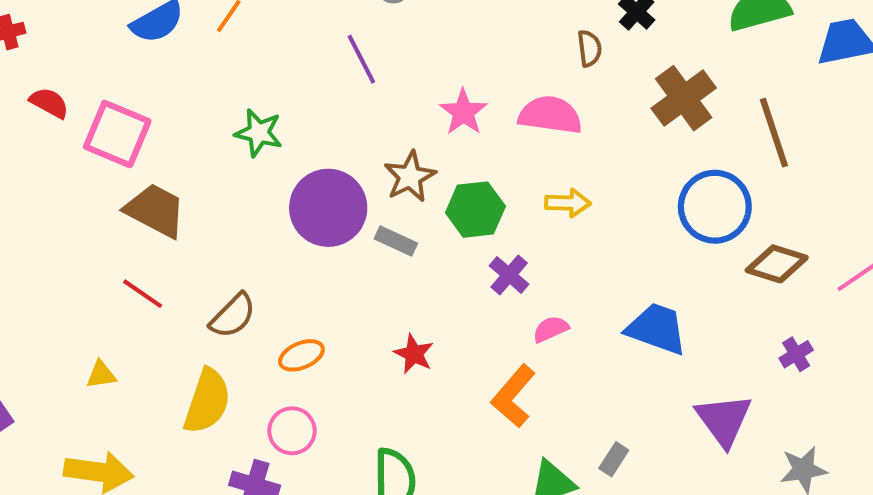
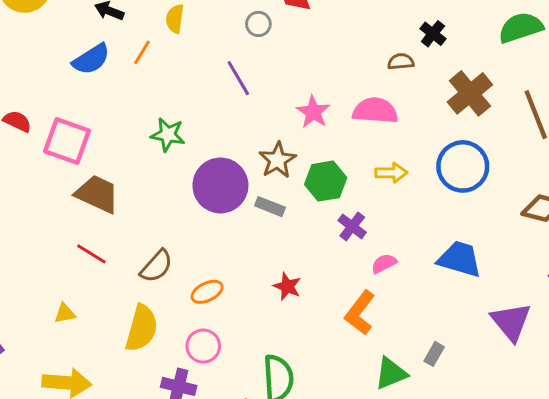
brown semicircle: (589, 48) -> (401, 62), turned -85
blue circle: (715, 207) -> (463, 166), moved

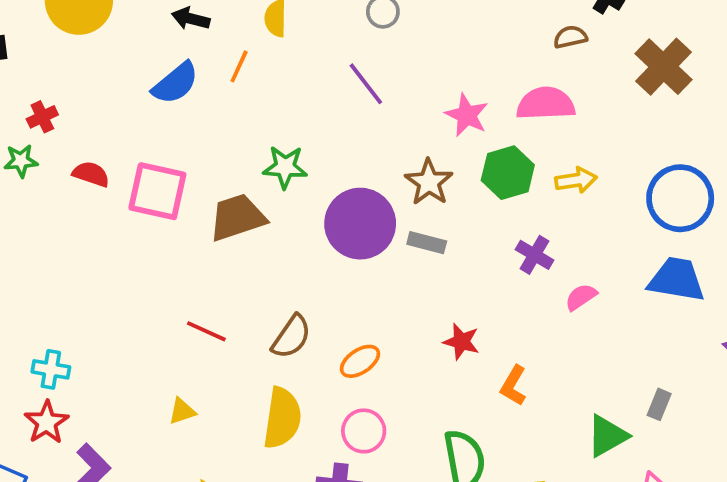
blue circle: (463, 166) -> (680, 198), moved
green hexagon: (326, 181) -> (508, 173), moved
brown trapezoid: (97, 194) -> (237, 217), moved, turned -36
orange L-shape: (360, 313) -> (513, 386), moved, size x0.7

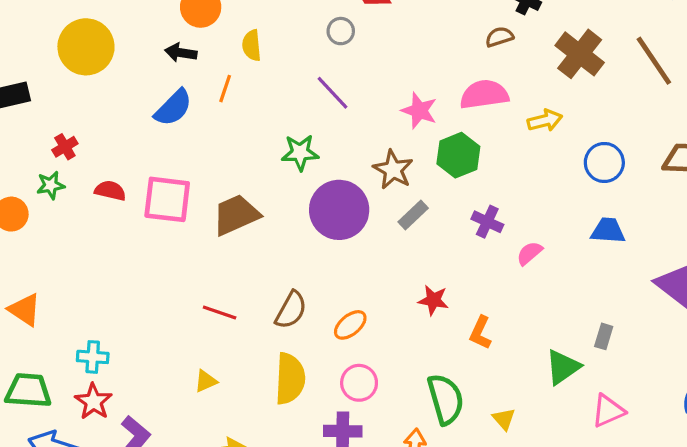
green star: (285, 167) -> (300, 153), moved
yellow arrow: (576, 180) -> (545, 120), moved
blue circle: (680, 198) -> (604, 163), size x0.7
gray rectangle: (427, 243) -> (413, 215), moved, turned -52
blue trapezoid: (677, 279) -> (608, 231), size x0.7

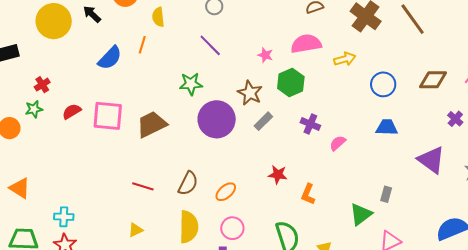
black arrow: (181, 53) -> (92, 14), moved, turned 36
pink star: (419, 111) -> (265, 55), size x0.7
red semicircle: (110, 191) -> (72, 111), turned -42

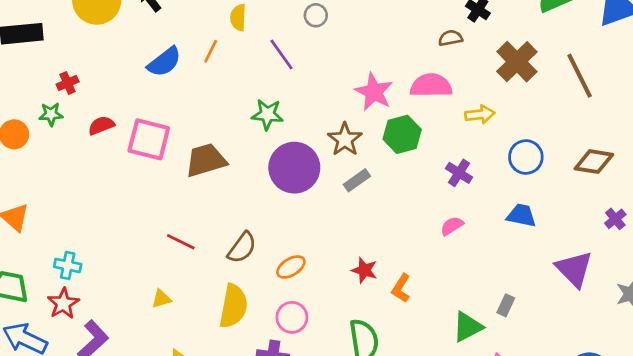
purple line: (210, 45) -> (281, 55), moved
pink star: (265, 55) -> (374, 92), size x1.8
purple cross: (310, 124) -> (459, 173), moved
red star: (278, 175) -> (364, 270), moved

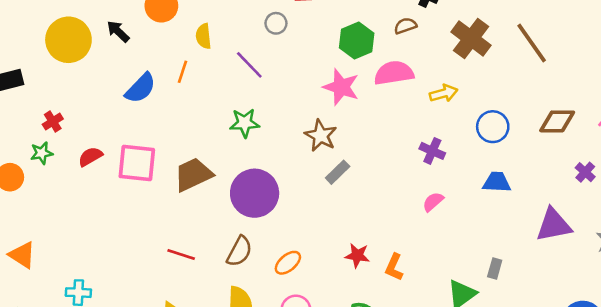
green hexagon: (402, 134) -> (357, 40), moved
purple circle: (294, 168) -> (255, 193), moved
purple triangle: (574, 269) -> (554, 225), turned -48

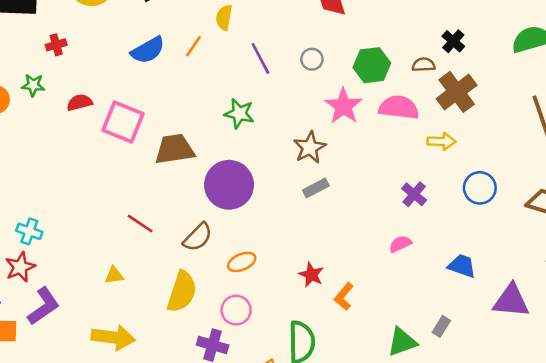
gray circle: (276, 23) -> (312, 59), moved
brown cross: (471, 39) -> (457, 92), moved
red cross: (53, 122) -> (56, 45), moved
blue trapezoid: (497, 182) -> (462, 266), moved

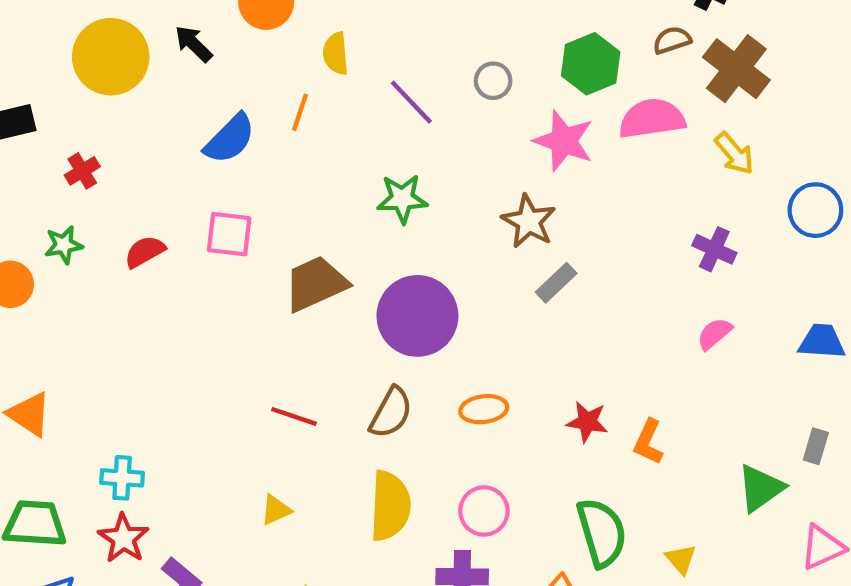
pink square: (123, 122) -> (229, 234), moved, size x0.7
yellow arrow: (442, 141) -> (734, 153), turned 64
orange ellipse: (242, 262) -> (484, 409), moved, turned 32

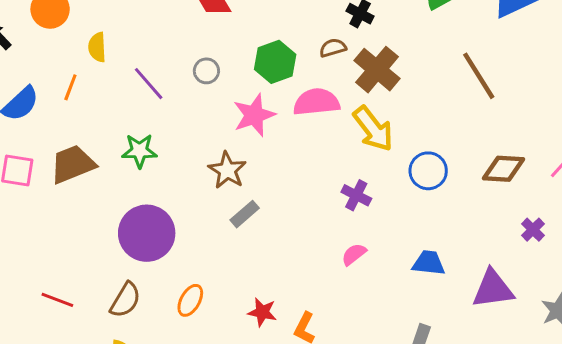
pink star: (564, 141) -> (254, 115), turned 30
yellow arrow: (734, 153) -> (373, 129), size x1.5
brown trapezoid: (316, 284) -> (73, 164), moved
orange ellipse: (484, 409) -> (190, 300), turned -56

